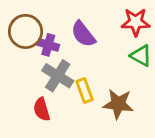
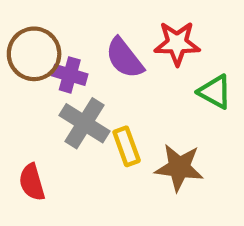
red star: (136, 22) -> (177, 43), moved
red semicircle: (42, 109) -> (32, 182), moved

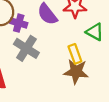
yellow rectangle: (127, 146) -> (75, 54), moved

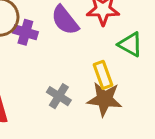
gray cross: (26, 48) -> (59, 96), moved, size x0.7

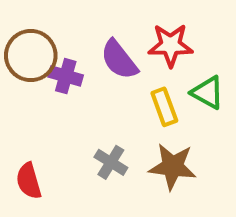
yellow rectangle: (103, 75) -> (164, 107), moved

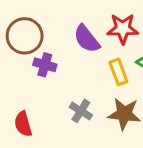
purple cross: (66, 76) -> (45, 65), moved

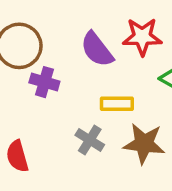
yellow rectangle: (118, 72) -> (117, 104), moved, turned -70

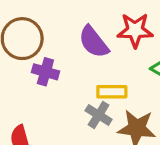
gray cross: (90, 140) -> (99, 115), moved

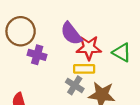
red star: (135, 30) -> (89, 48), moved

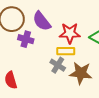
purple semicircle: (71, 34) -> (42, 21), moved

